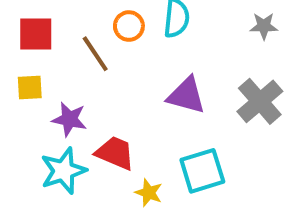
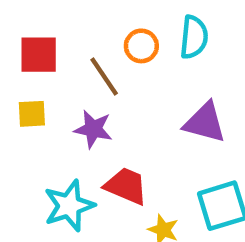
purple star: (69, 119) -> (93, 129), moved

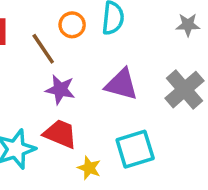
purple star: (93, 129) -> (60, 90), moved

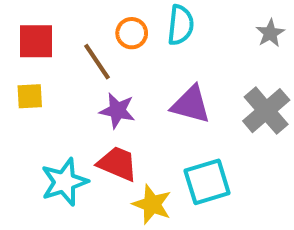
gray star: (188, 25) -> (270, 33), turned -30
yellow star: (89, 168) -> (152, 204), size x1.4

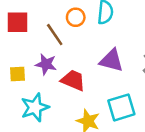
yellow square: (30, 96) -> (18, 74), moved
purple star: (117, 111) -> (46, 64), moved
red trapezoid: (117, 164) -> (73, 80), moved

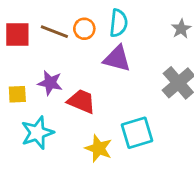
brown line: (55, 35) -> (54, 32), moved, turned -35
purple triangle: (111, 61) -> (117, 59), moved

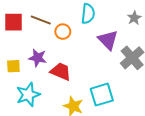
orange circle: (84, 29) -> (63, 32), moved
purple triangle: (117, 59) -> (108, 40), moved, turned 30

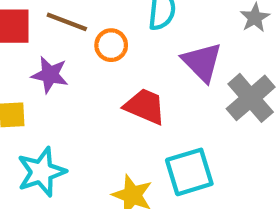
purple star: (38, 58) -> (50, 75), moved
red trapezoid: (61, 71) -> (145, 106), moved

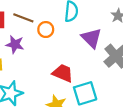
red trapezoid: (145, 106) -> (63, 73), moved

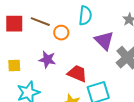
purple star: (15, 44) -> (47, 60), moved

